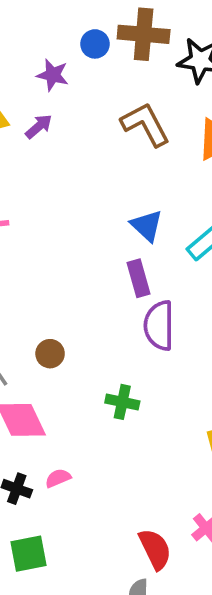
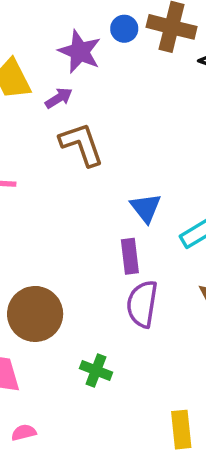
purple star: (53, 75) -> (80, 52), size x1.4
brown L-shape: (145, 124) -> (82, 144), moved
brown circle: (50, 354) -> (35, 314), size x2.0

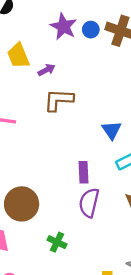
purple star: (80, 52) -> (64, 27), moved
brown L-shape: (82, 144) -> (59, 100), turned -72
blue triangle: (146, 208) -> (112, 130), moved

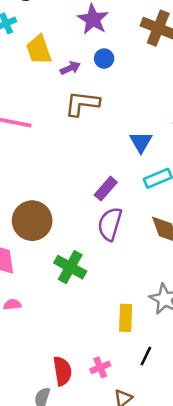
blue circle: (91, 30) -> (104, 58), moved
purple rectangle: (84, 172) -> (106, 189), turned 40
green cross: (57, 242) -> (70, 267), size x1.4

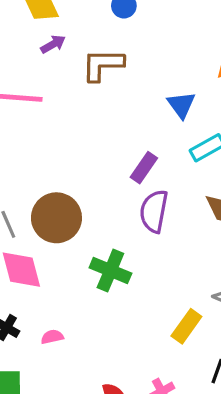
purple arrow: (70, 68) -> (53, 44), moved
pink semicircle: (12, 305) -> (52, 337), moved
yellow rectangle: (126, 318) -> (186, 326), turned 40

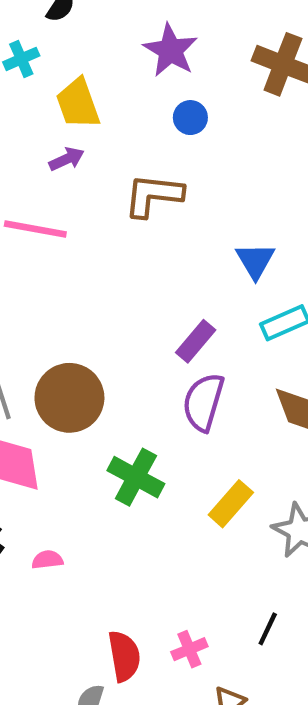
purple arrow: (53, 44) -> (67, 159), moved
yellow rectangle: (186, 326) -> (231, 504), moved

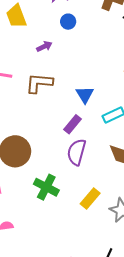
purple arrow: (67, 159) -> (44, 46), moved
brown L-shape: (153, 195) -> (39, 83), moved
blue triangle: (255, 261) -> (85, 95), moved

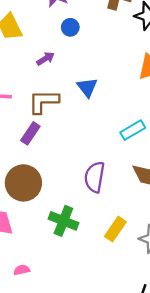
blue triangle: (85, 95) -> (87, 87), moved
purple rectangle: (73, 124) -> (30, 133), moved

